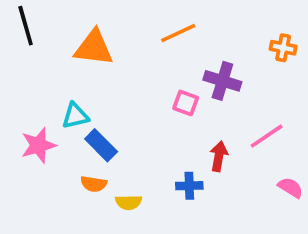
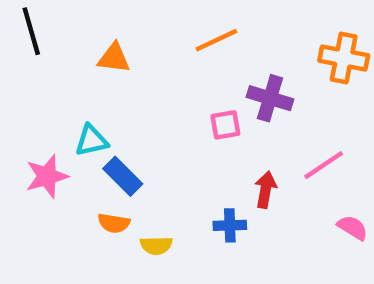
orange triangle: (94, 48) -> (114, 58), size x0.7
orange cross: (283, 48) -> (344, 58), size x1.5
pink square: (186, 103) -> (225, 125), turned -30

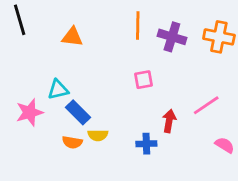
orange line: (216, 40) -> (138, 26), turned -64
purple cross: (270, 98) -> (172, 37), moved
yellow semicircle: (156, 245) -> (98, 135), moved

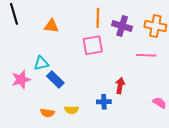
pink square: (143, 80) -> (93, 45), moved, size x1.5
pink line: (206, 105) -> (146, 55), moved, turned 36
yellow semicircle: (98, 135) -> (72, 110), moved
orange semicircle: (72, 142) -> (47, 113), moved

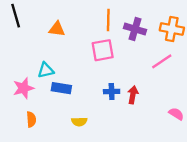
pink line: (146, 55) -> (162, 61), turned -36
blue rectangle: (55, 80) -> (61, 88), turned -36
blue cross: (104, 102) -> (112, 91), moved
orange semicircle: (47, 113) -> (31, 119), moved, turned -104

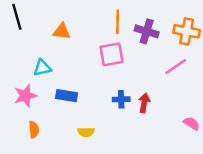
cyan triangle: (46, 70) -> (42, 68), moved

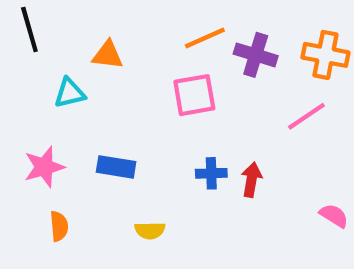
orange line: (118, 22) -> (205, 38), turned 65
cyan triangle: (42, 68) -> (70, 93), moved

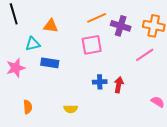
pink star: (44, 167) -> (16, 68), moved
blue rectangle: (116, 167) -> (50, 63), moved

